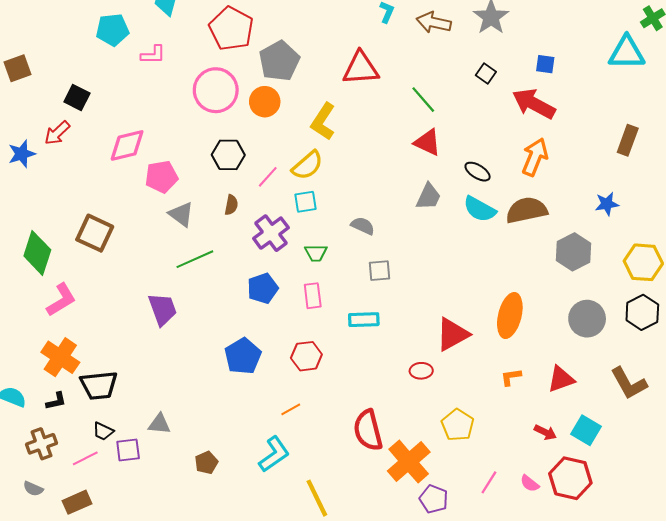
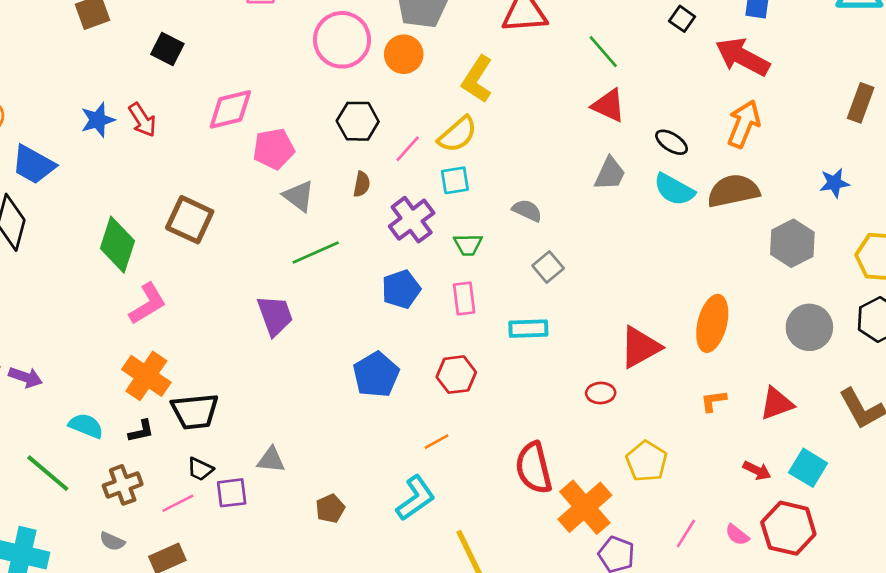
red arrow: (57, 133) -> (142, 120), moved, turned -80
gray square: (379, 271) -> (548, 267), turned -35

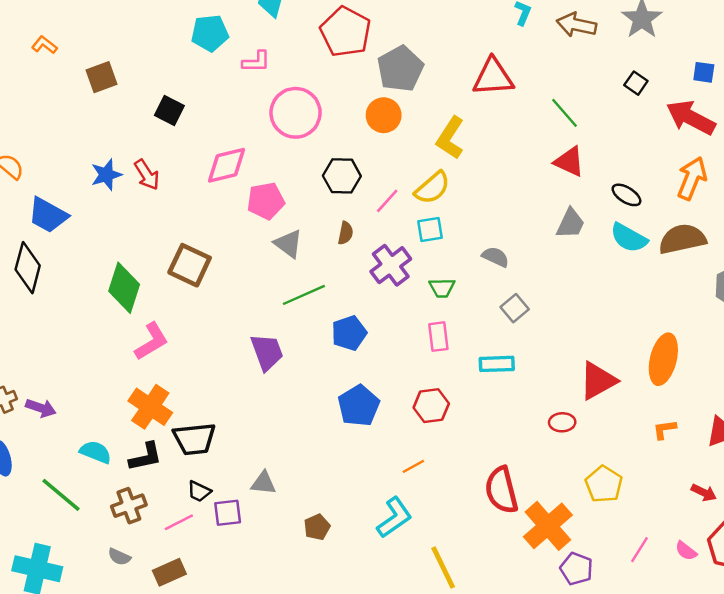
pink circle: (342, 40) -> (296, 113), moved
blue pentagon: (401, 289) -> (349, 333), moved
black L-shape: (141, 431) -> (146, 457), size x1.4

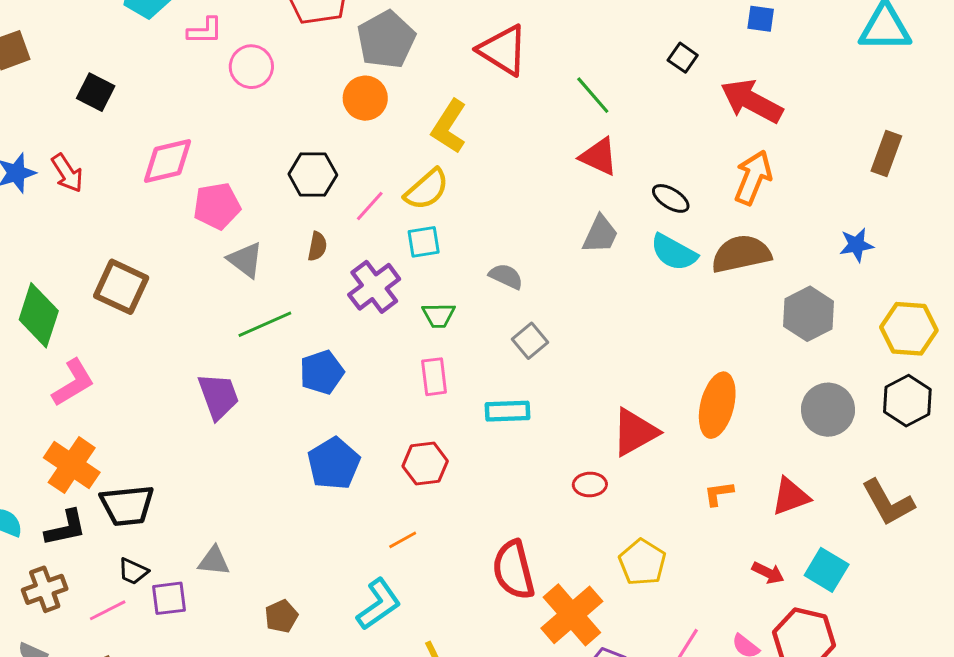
blue square: (704, 72) -> (761, 19), moved
red triangle: (493, 77) -> (503, 50), turned 36
pink circle: (296, 113) -> (251, 67), moved, size x0.7

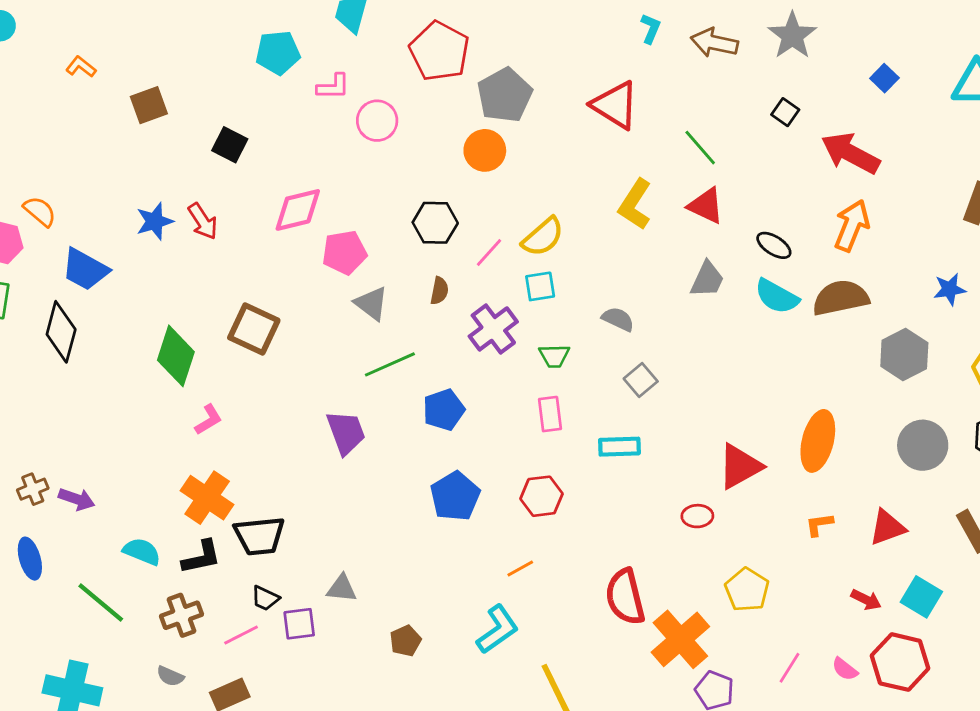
blue square: (761, 19) -> (884, 78), moved, turned 36
yellow L-shape: (449, 127) -> (635, 204), moved
pink L-shape: (73, 383) -> (208, 420), size x0.7

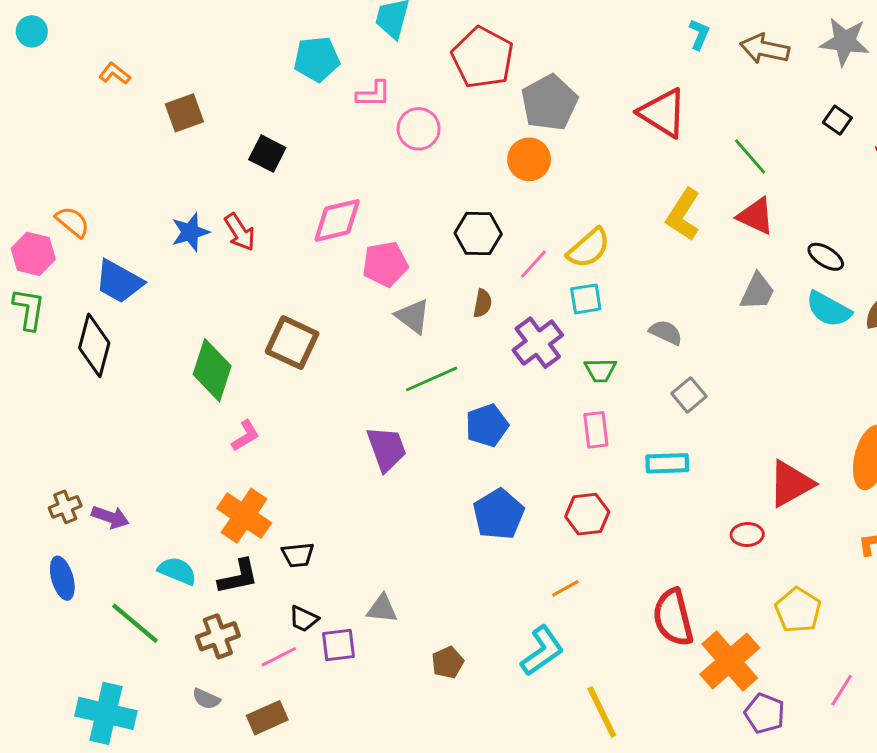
gray star: (792, 36) -> (845, 42), turned -30
black trapezoid: (259, 536) -> (298, 555), size x0.6

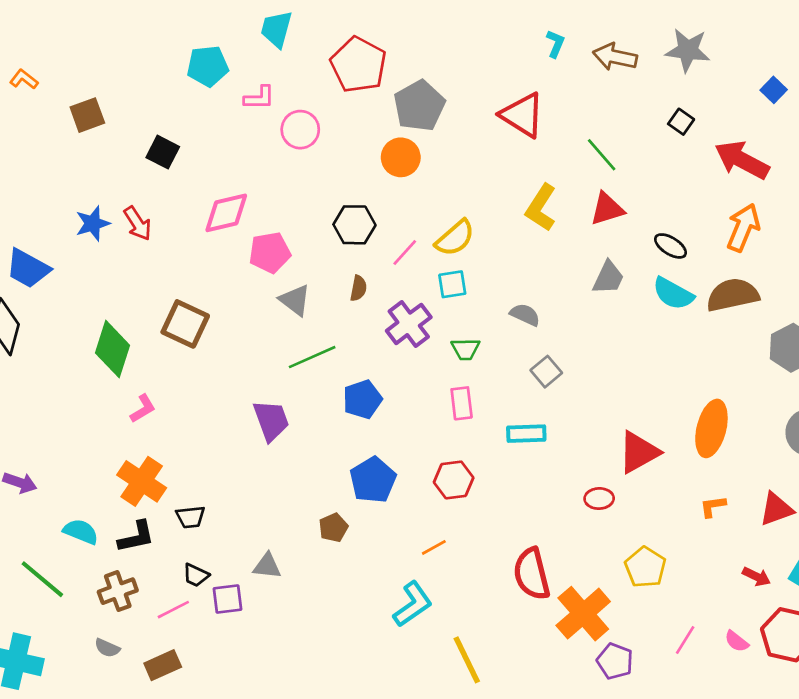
red triangle: (756, 216) -> (607, 209), turned -42
brown pentagon: (448, 662) -> (333, 528), moved

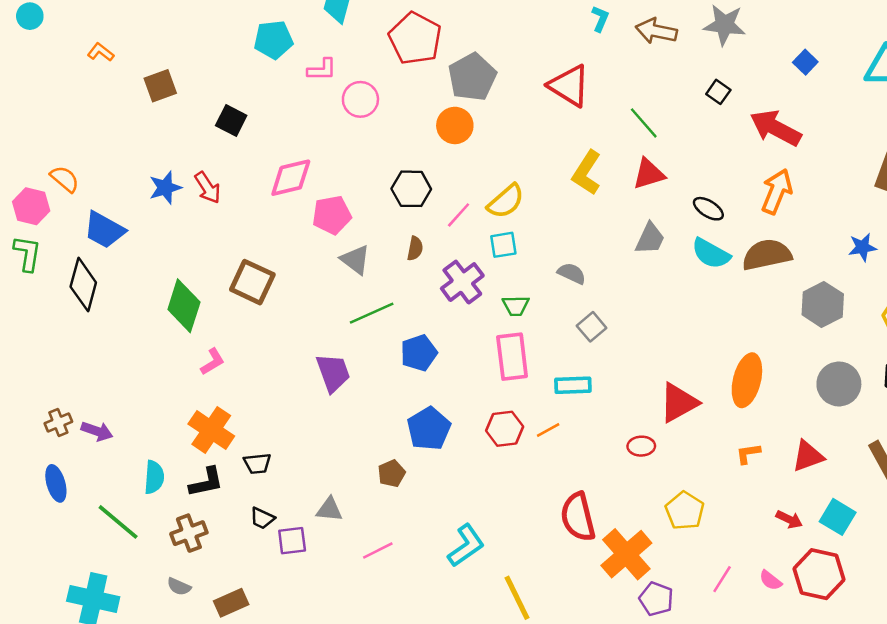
pink rectangle: (462, 403) -> (512, 357), size x1.5
cyan semicircle: (81, 532) -> (154, 477), turned 72
orange line: (434, 547) -> (548, 430), moved
pink line: (173, 610) -> (378, 551), moved

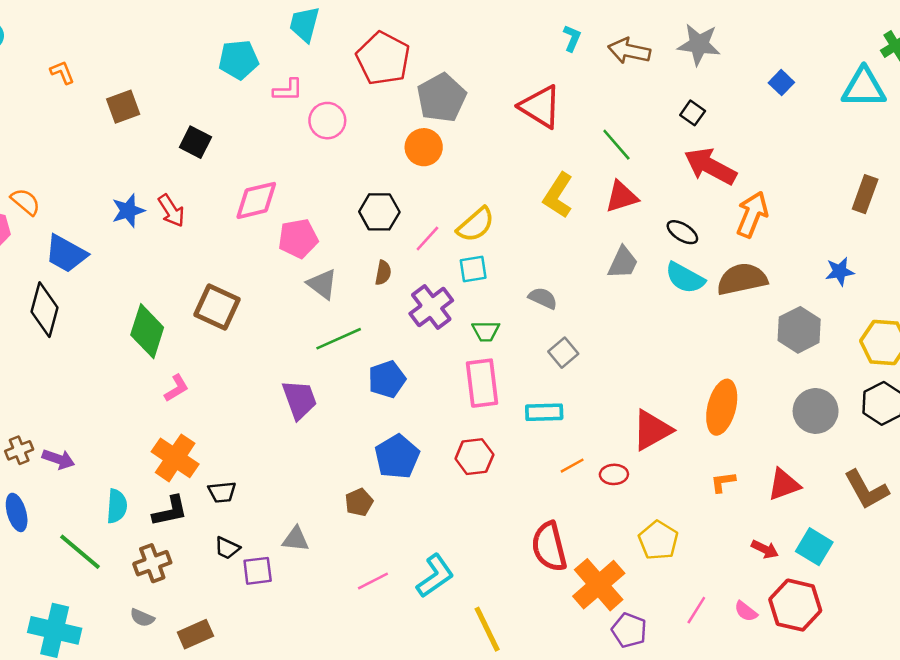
orange L-shape: (101, 52) -> (62, 72), turned 30
red arrow: (776, 128) -> (710, 166), moved
orange line: (548, 430) -> (572, 466), moved
pink line: (378, 551) -> (373, 581), moved

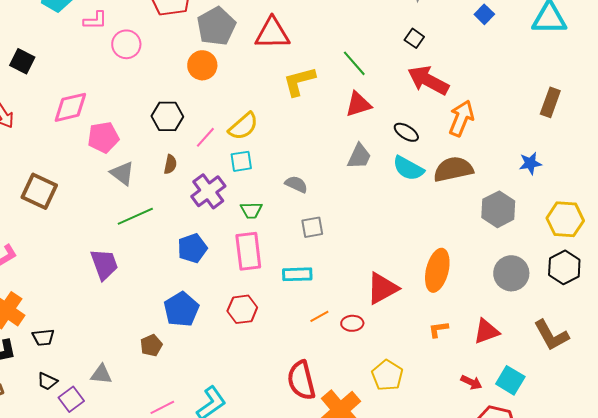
red triangle: (540, 107) -> (272, 33), moved, turned -33
yellow L-shape: (558, 195) -> (299, 81), moved, turned 42
gray square: (563, 353) -> (312, 227), turned 30
blue pentagon: (387, 379) -> (192, 248), moved
purple square: (258, 571) -> (71, 399), turned -30

